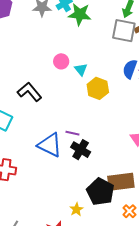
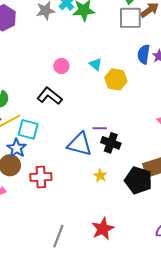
pink circle: (61, 61) -> (61, 66), moved
yellow star: (76, 209) -> (100, 176), moved

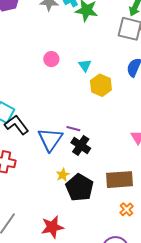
black L-shape: (50, 96) -> (17, 125), moved
blue triangle: (80, 144) -> (50, 139), turned 36
black pentagon: (138, 180) -> (80, 188), moved

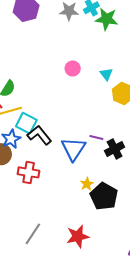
black cross: (81, 145) -> (115, 149), moved, turned 30

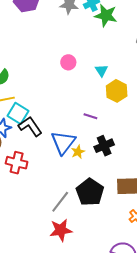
purple line: (96, 138) -> (90, 116), moved
yellow star: (87, 184) -> (78, 152), moved
gray line: (33, 234) -> (60, 202), moved

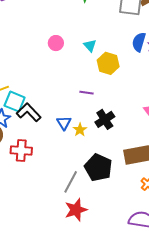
blue triangle: (63, 142) -> (64, 123), size x0.6

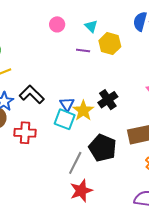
purple line: (86, 93) -> (83, 51), moved
cyan square: (15, 102) -> (65, 119), moved
yellow star: (80, 130) -> (83, 111), size x1.5

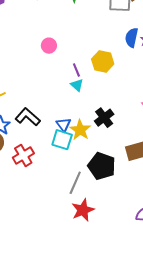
cyan triangle: (91, 26) -> (77, 85), moved
purple line: (83, 51) -> (76, 70), turned 64
red cross: (25, 133) -> (23, 156), turned -30

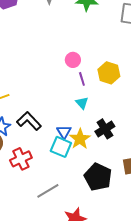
pink circle: (49, 46) -> (73, 60), moved
cyan triangle: (77, 85) -> (82, 103), moved
gray line: (75, 183) -> (48, 191), moved, turned 30

